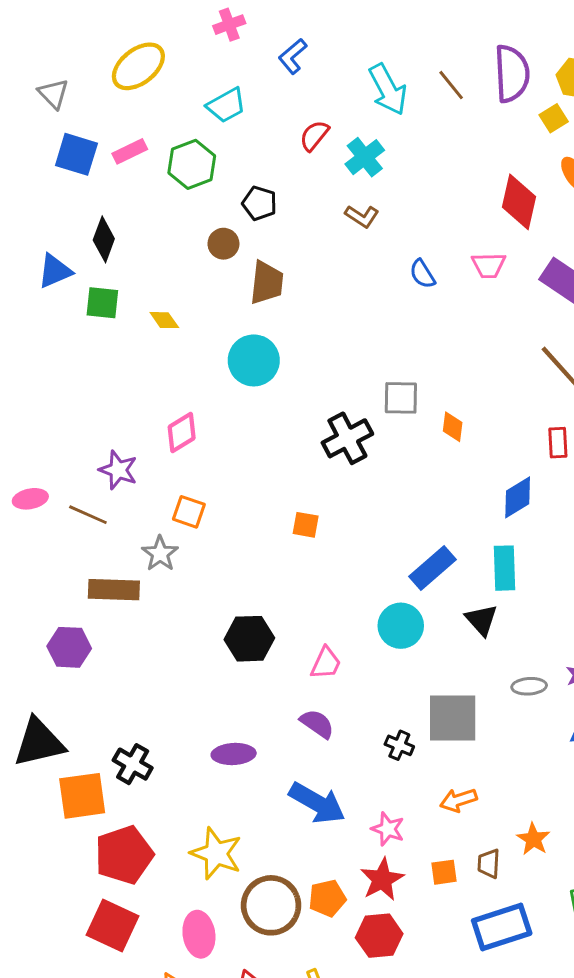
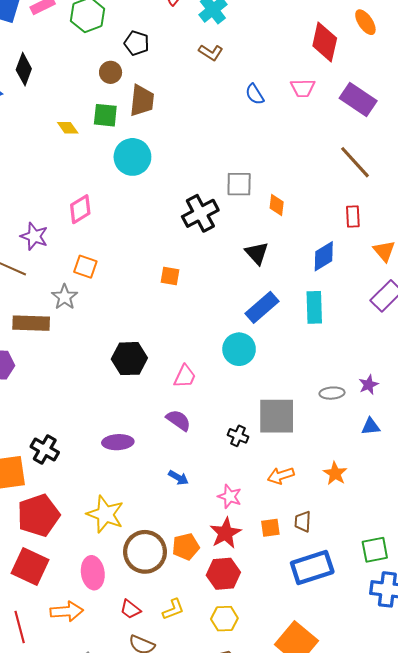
green square: (102, 303) -> (105, 115), moved
black triangle: (482, 620) -> (257, 253), moved
blue arrow: (317, 803) -> (178, 478), size x0.5
orange star: (533, 839) -> (335, 473), moved

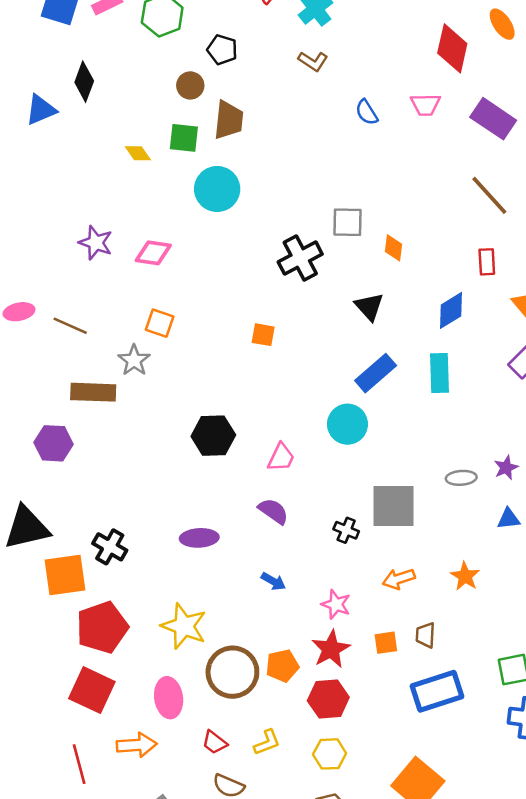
pink diamond: (80, 209) -> (153, 253), turned 40
purple star: (34, 236) -> (96, 243), moved

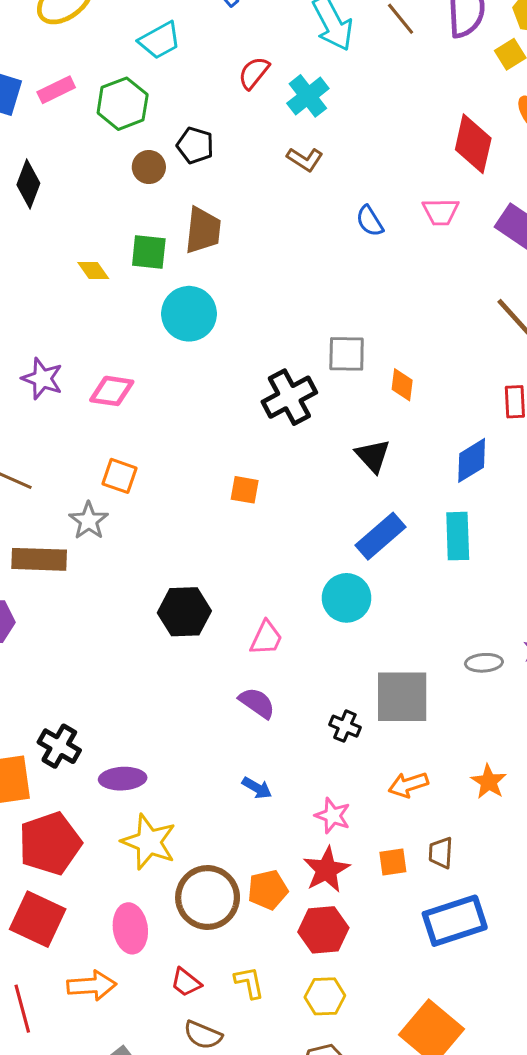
brown circle: (190, 85) -> (149, 167), moved
purple ellipse: (199, 538) -> (123, 779), moved
yellow L-shape: (267, 742) -> (249, 982), turned -80

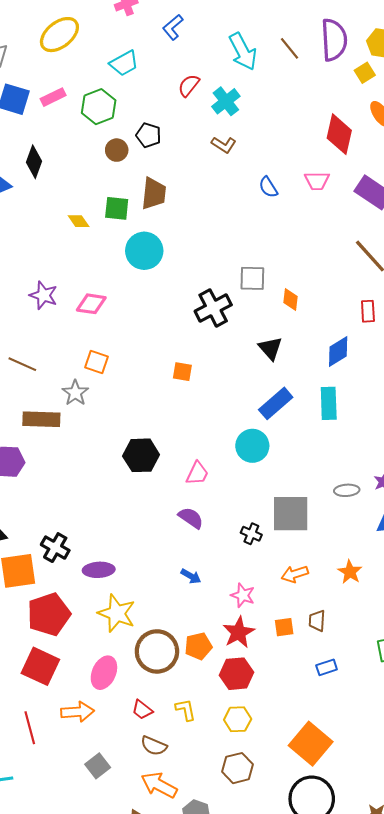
blue rectangle: (455, 921) -> (327, 667), size x0.5
pink ellipse: (130, 928) -> (104, 673), turned 32

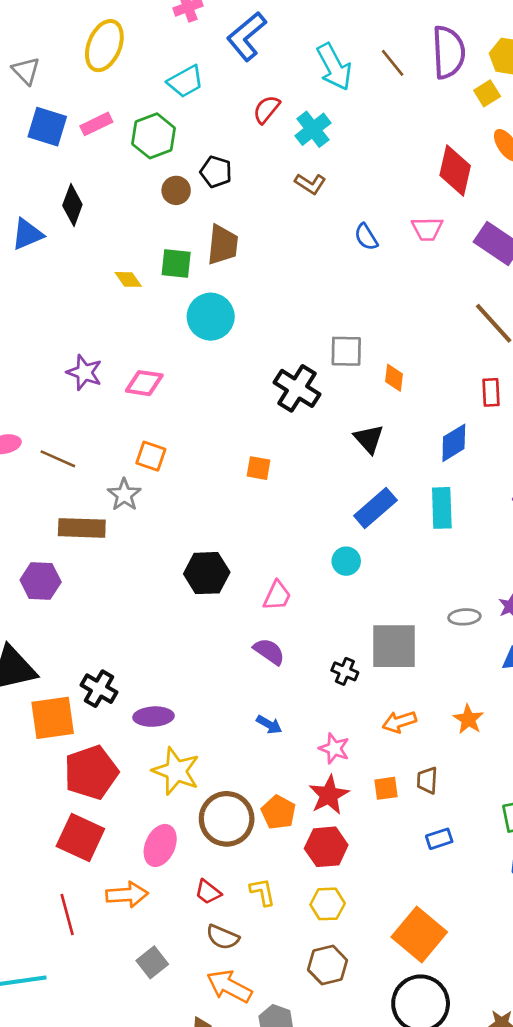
blue L-shape: (173, 27) -> (247, 36), size x1.5
yellow ellipse: (59, 35) -> (104, 46), turned -30
black cross: (213, 308) -> (297, 388), turned -30
cyan circle: (252, 446) -> (346, 561), size x0.7
orange pentagon: (198, 646) -> (278, 812), turned -30

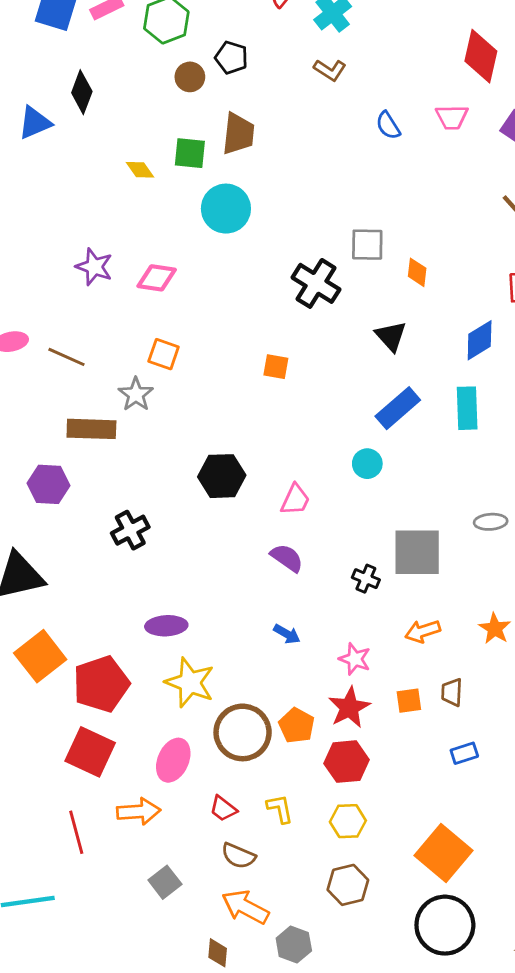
black cross: (99, 689) -> (130, 530), moved, turned 32
orange square: (53, 718) -> (40, 656), moved, turned -30

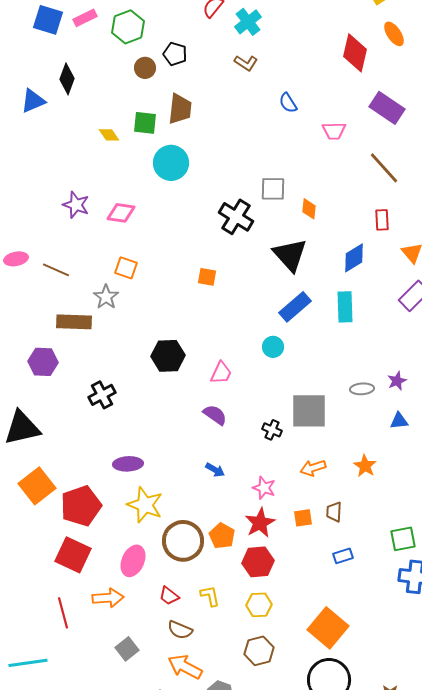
pink trapezoid: (452, 117) -> (334, 131), moved
black triangle: (391, 336) -> (290, 255), size x1.5

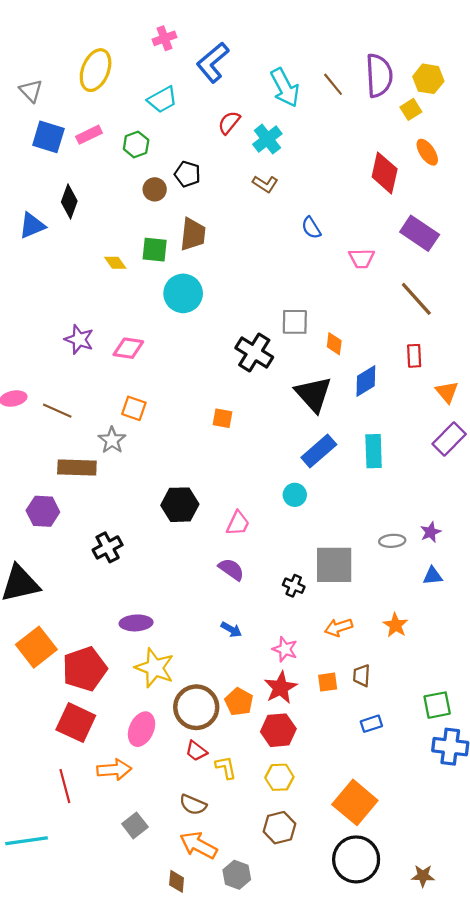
green hexagon: (128, 27) -> (136, 145), size x0.7
blue diamond: (354, 258) -> (366, 381), moved
red trapezoid: (169, 596) -> (196, 751), moved

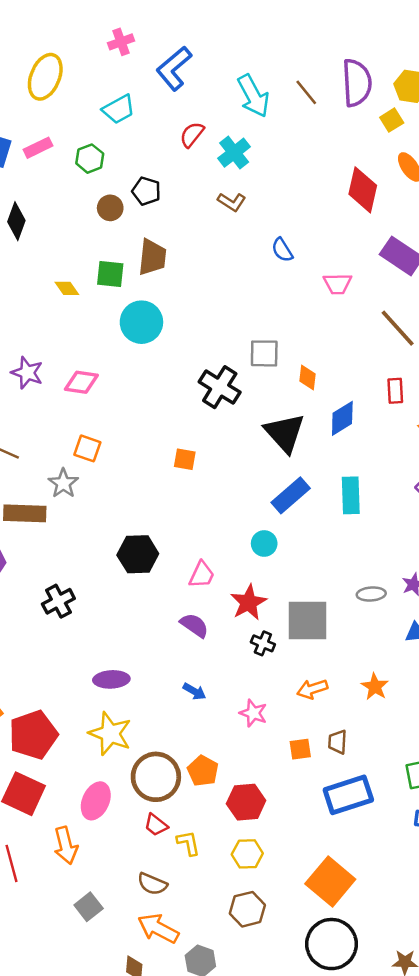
purple ellipse: (136, 623) -> (111, 679), moved
red star: (281, 688) -> (249, 602), moved
blue rectangle: (371, 724) -> (348, 795), size x2.0
orange arrow: (114, 770) -> (66, 845), turned 80

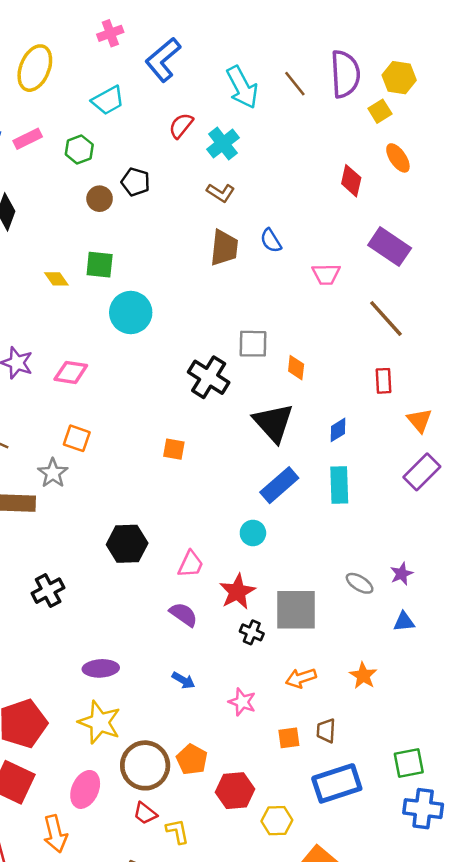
red diamond: (363, 190) -> (351, 181), size x0.7
brown trapezoid: (152, 257) -> (224, 248), moved
blue diamond: (342, 418) -> (338, 430), moved, size x0.7
gray ellipse: (371, 594) -> (360, 583), turned 36
yellow hexagon: (247, 854) -> (277, 821), moved

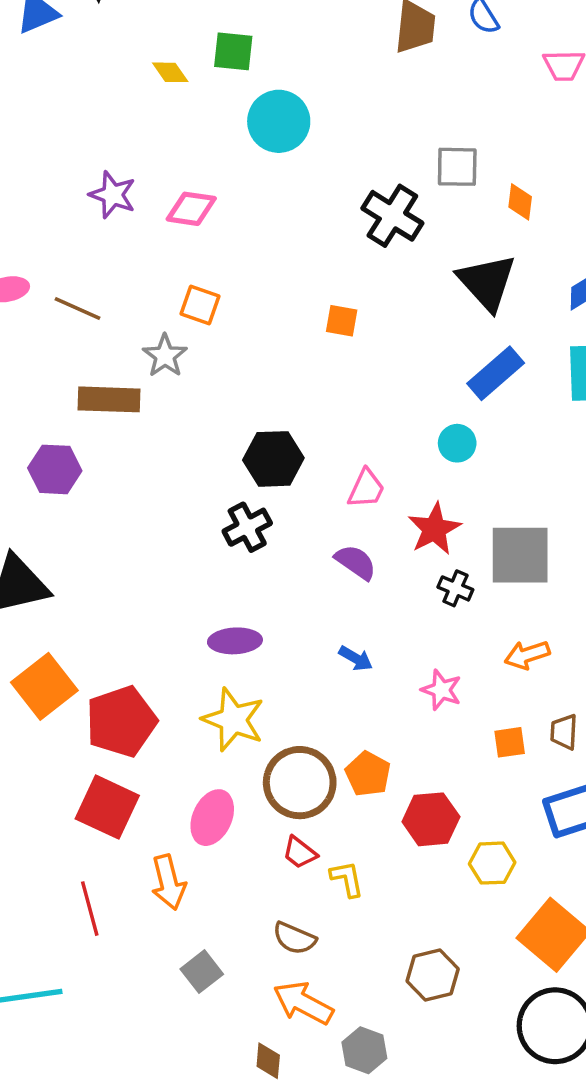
black cross: (48, 591) -> (247, 527), moved

